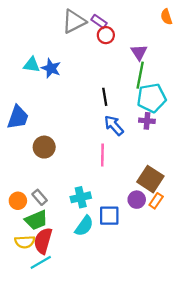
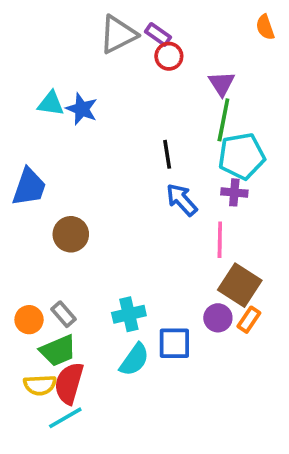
pink line: (102, 155) -> (220, 240), moved

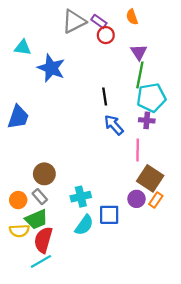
orange semicircle: (265, 27) -> (132, 17), moved
cyan triangle: (51, 103) -> (23, 48), moved
blue star: (82, 109) -> (51, 68), size x1.4
brown circle: (71, 234) -> (44, 174), moved
yellow semicircle: (40, 385) -> (19, 231), moved

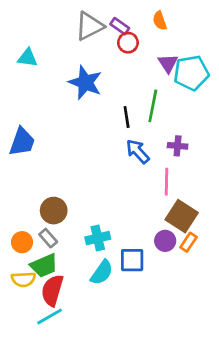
blue star: (51, 68) -> (85, 83), moved
green line: (140, 75) -> (153, 106), moved
cyan pentagon: (151, 98) -> (191, 73), moved

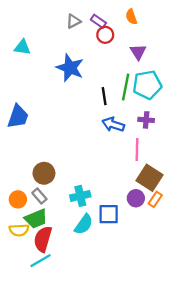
gray triangle: (89, 26) -> (73, 21), size x0.6
cyan pentagon: (191, 73) -> (147, 85), moved
blue arrow: (138, 151) -> (113, 124), turned -30

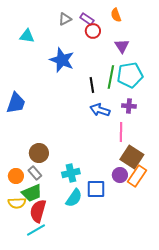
cyan triangle: (22, 47) -> (27, 36), moved
orange rectangle: (155, 199) -> (137, 176), size x1.5

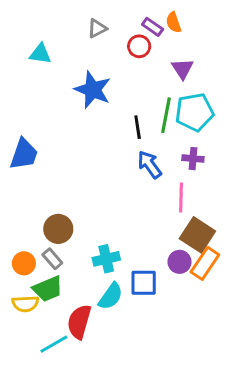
purple rectangle: (87, 19) -> (153, 27), moved
blue arrow: (100, 110) -> (150, 165), turned 36
red semicircle: (38, 211) -> (79, 322), moved

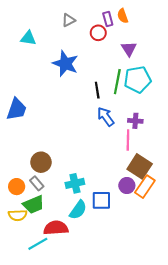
purple rectangle: (153, 27) -> (108, 19), turned 40
purple cross: (193, 159) -> (135, 121), moved
red semicircle: (79, 322) -> (56, 228), turned 70

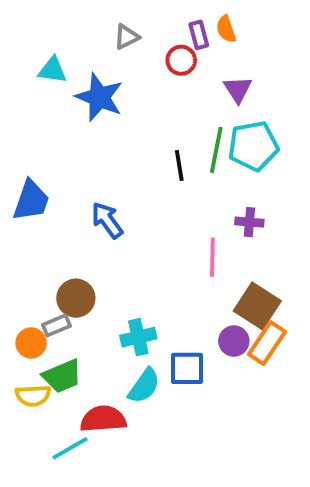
blue star: (65, 64) -> (99, 97), moved
blue arrow: (106, 117) -> (107, 220), moved
pink line: (128, 140) -> (212, 257), moved
gray rectangle: (37, 183) -> (56, 325), moved, turned -72

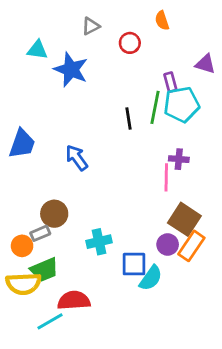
purple rectangle: (199, 35) -> (170, 82), moved
purple triangle: (238, 89) -> (205, 64), moved, turned -40
pink line: (212, 257) -> (166, 177), moved
cyan semicircle: (144, 386) -> (151, 278), moved
yellow semicircle: (33, 396) -> (23, 284), size x1.4

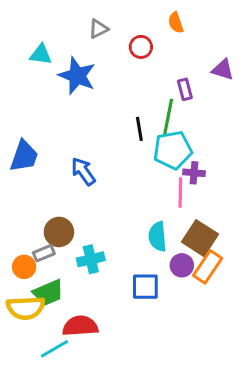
cyan pentagon: (182, 105) -> (173, 150), moved
cyan cross: (99, 242) -> (91, 259), moved
cyan semicircle: (151, 278) -> (158, 237), moved, turned 140

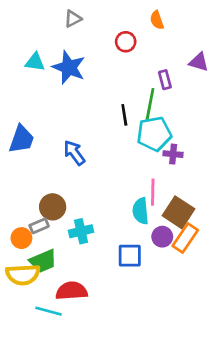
gray triangle: (98, 29) -> (73, 19), moved
cyan triangle: (41, 55) -> (35, 62), moved
pink line: (180, 193) -> (153, 192), moved
cyan line: (54, 349) -> (49, 311), turned 45

